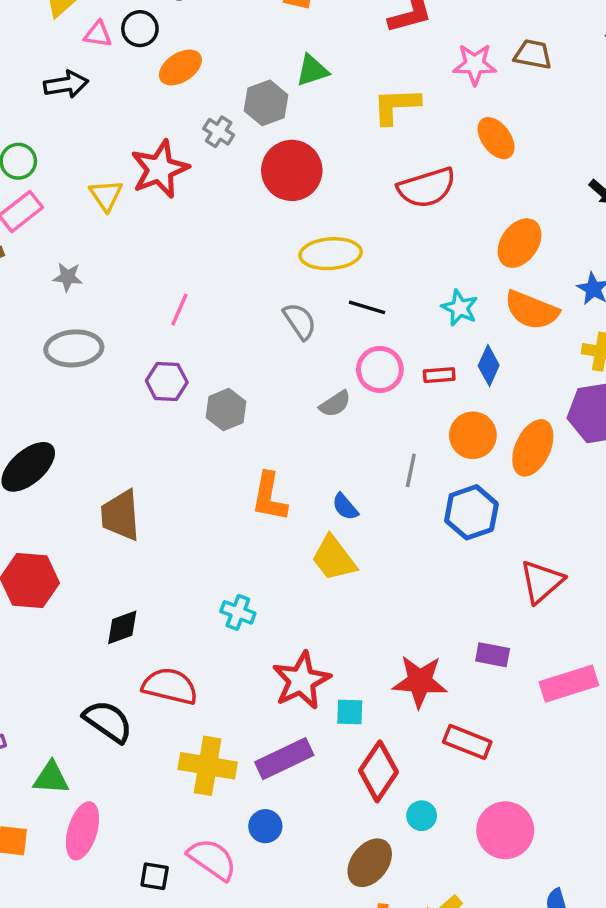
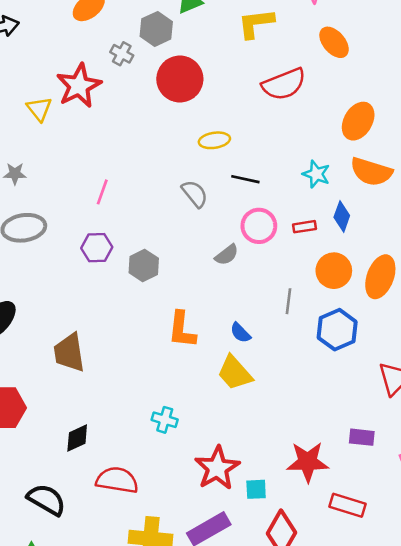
yellow ellipse: (331, 254) -> (214, 140), size x0.7
black semicircle: (108, 721) -> (46, 500), moved

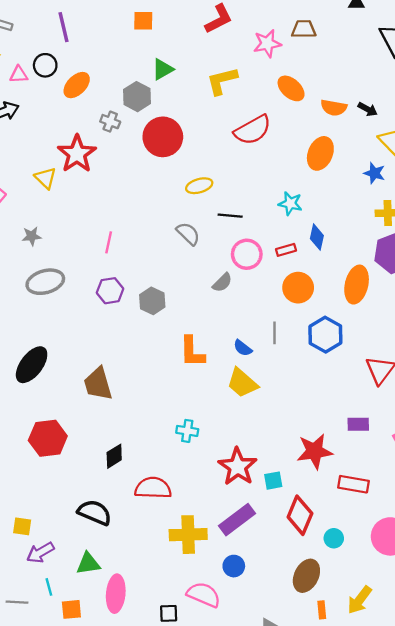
orange semicircle: (371, 172) -> (334, 108), moved, size x0.7
orange circle: (334, 271) -> (298, 288), moved
gray line: (288, 301) -> (275, 333), moved

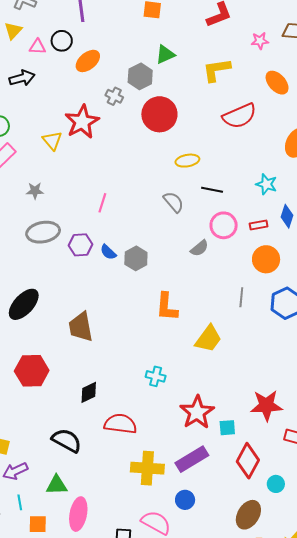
pink star: (267, 43) -> (260, 41), size x0.7
purple hexagon: (110, 291) -> (80, 245), moved
blue semicircle: (243, 348) -> (108, 252), moved
yellow trapezoid: (242, 383) -> (208, 339), turned -100

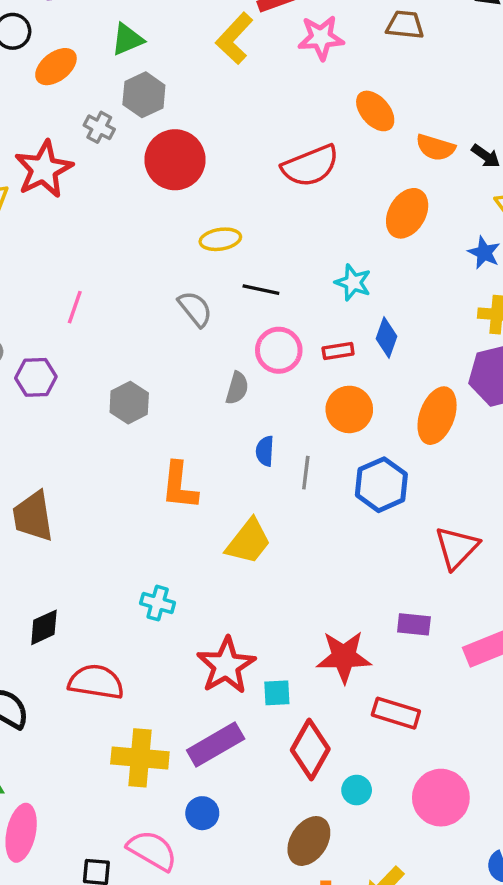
pink star: (260, 41) -> (321, 38), moved, size x1.5
green triangle: (165, 54) -> (127, 39), moved
yellow L-shape: (217, 70) -> (234, 38), moved, turned -40
gray semicircle: (199, 248) -> (237, 388), turned -36
blue semicircle: (108, 252) -> (265, 451), moved, turned 48

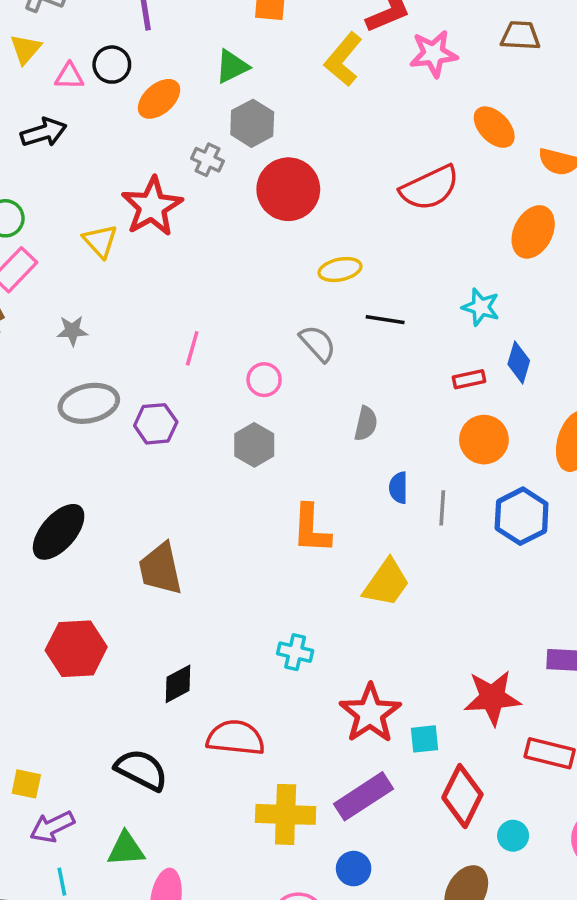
pink circle: (279, 350) -> (264, 380), moved, size x0.7

